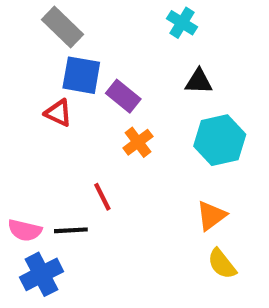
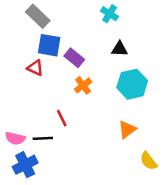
yellow semicircle: (222, 264) -> (149, 161), moved

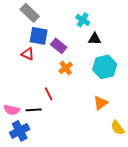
cyan cross: (110, 14) -> (83, 20), moved

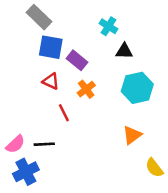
red triangle: (28, 54) -> (51, 81), moved
red line: (49, 94) -> (64, 113), moved
pink semicircle: (12, 110) -> (15, 144), turned -56

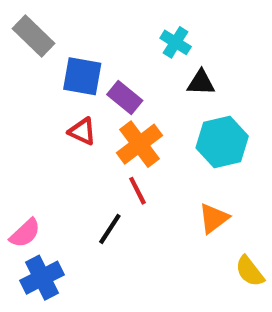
gray rectangle: (39, 17) -> (34, 36), moved
orange cross: (86, 89) -> (139, 144), size x1.5
red line: (64, 113) -> (137, 191), moved
black line: (44, 144) -> (110, 229), moved, turned -54

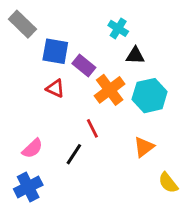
orange cross: (139, 144) -> (110, 90), moved
pink semicircle: (25, 233) -> (32, 148), moved

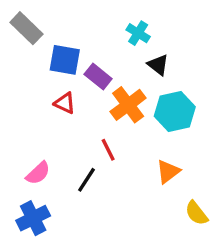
black triangle: (135, 56) -> (158, 65), turned 36

